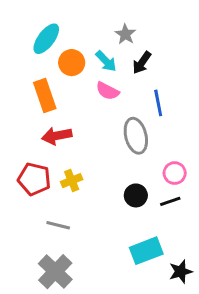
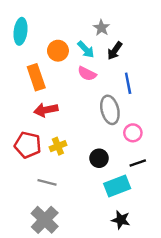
cyan ellipse: (46, 39) -> (20, 31), moved, turned -30
pink circle: (175, 173) -> (133, 133), moved
black circle: (136, 195) -> (99, 158), moved
cyan rectangle: (146, 251) -> (117, 186), moved
black star: (181, 272) -> (121, 220), moved, turned 30

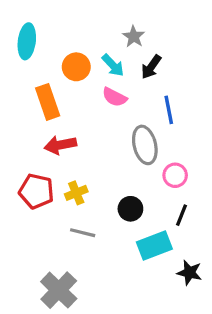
black line: (138, 163) -> (181, 215), turned -49
gray line: (47, 182) -> (83, 233), moved
black star: (121, 220) -> (189, 273), moved

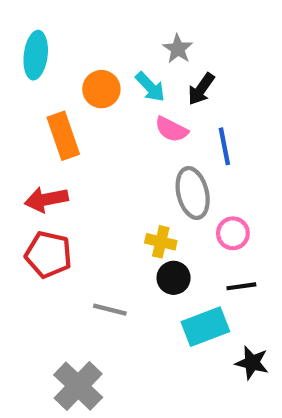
pink semicircle: (115, 97) -> (171, 129), moved
red arrow: (60, 145) -> (46, 199), moved
yellow cross: (76, 193) -> (161, 242), moved, turned 35
black line: (181, 215) -> (241, 286), turned 60

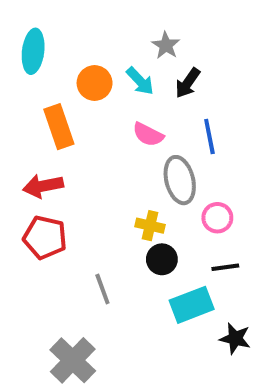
pink semicircle: (171, 129) -> (148, 135), moved
gray line: (110, 310) -> (102, 289), turned 56

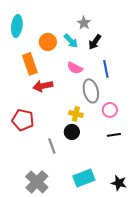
red arrow: (43, 186) -> (43, 86), moved
black circle: (162, 259) -> (72, 132), moved
cyan rectangle: (192, 305) -> (84, 178), moved
black star: (235, 339) -> (119, 183), moved

